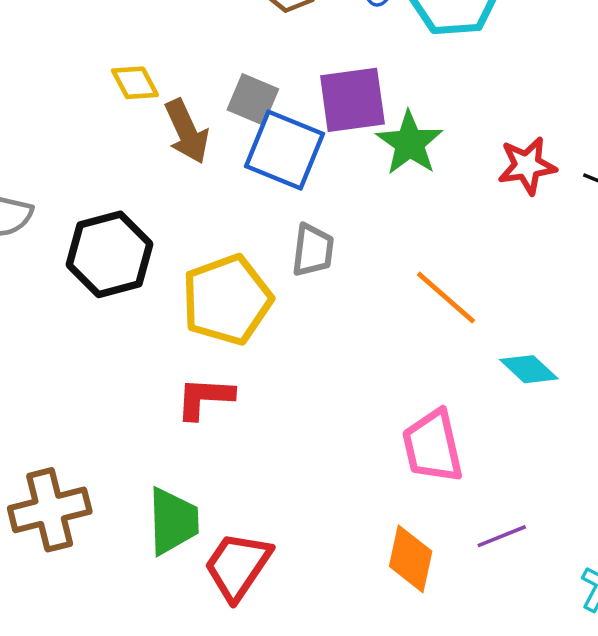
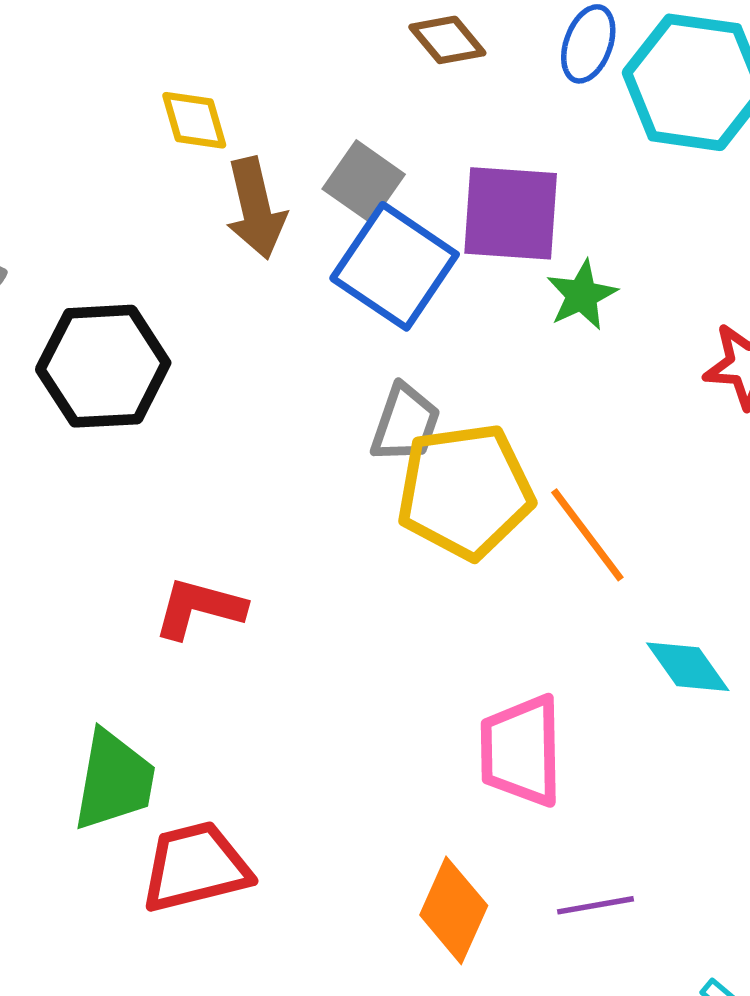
green star: (410, 143) -> (582, 295), size x0.7
yellow pentagon: (227, 300) -> (465, 491), moved
red trapezoid: (238, 566) -> (196, 867), turned 30

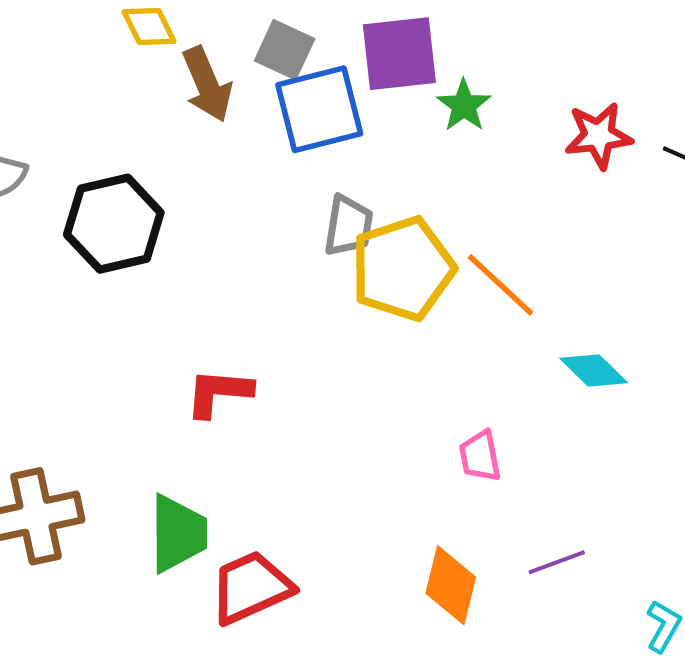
blue square: (395, 266) -> (319, 109), turned -38
pink trapezoid: (521, 751) -> (480, 456), size x0.6

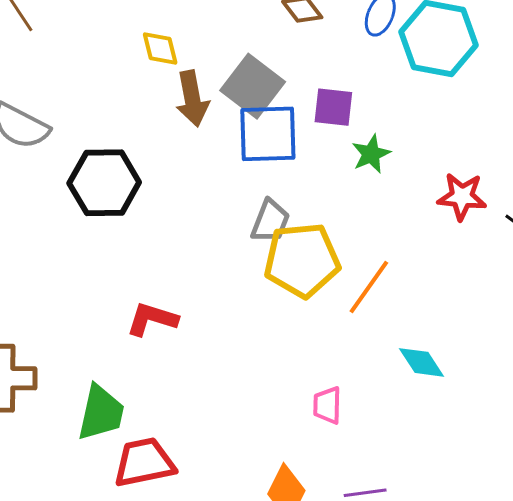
gray square: (285, 50) -> (253, 86), size x1.4
purple square: (399, 54) -> (333, 107), size x0.7
orange line: (501, 285) -> (369, 287), turned 70

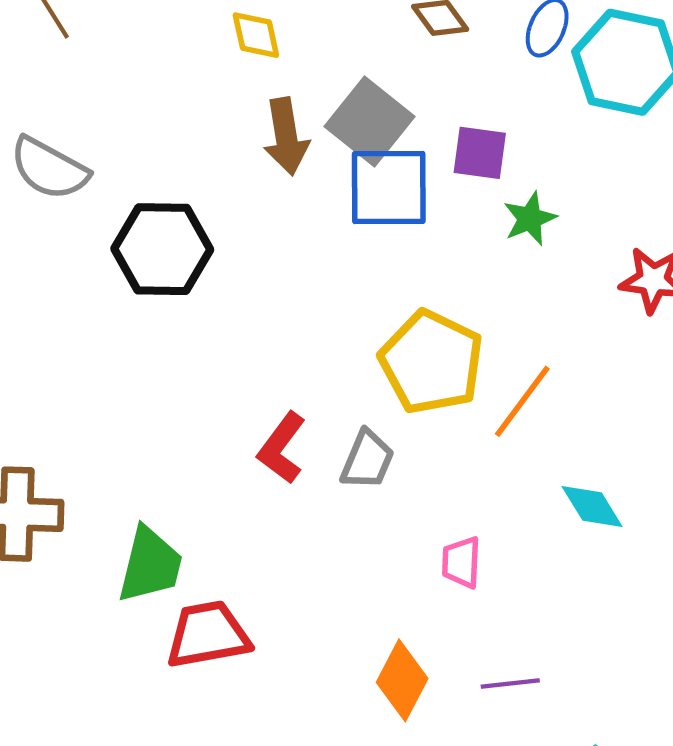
yellow diamond: (160, 48) -> (256, 35), moved
gray trapezoid: (270, 221) -> (367, 460), moved
yellow pentagon: (302, 260) -> (431, 362), turned 30
red L-shape: (152, 319) -> (282, 448), moved, turned -72

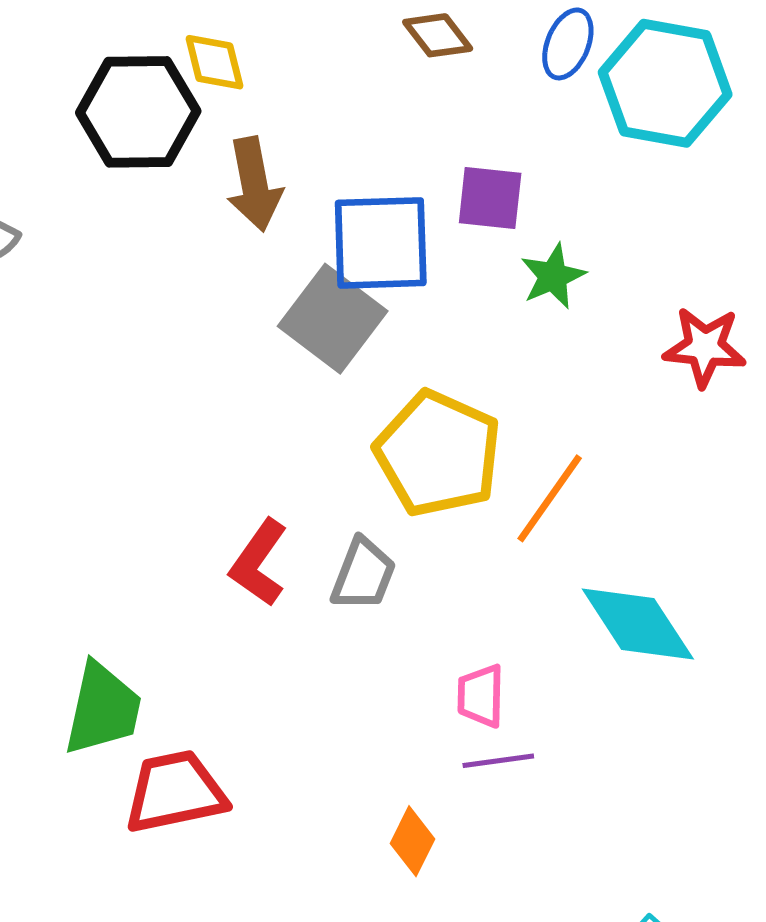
gray square: (369, 121) -> (333, 319), moved
black hexagon: (162, 249) -> (138, 112), moved
cyan diamond: (592, 507) -> (638, 624), size x1.5
orange diamond: (402, 680) -> (413, 841), size x0.7
purple line: (510, 684) -> (498, 761), moved

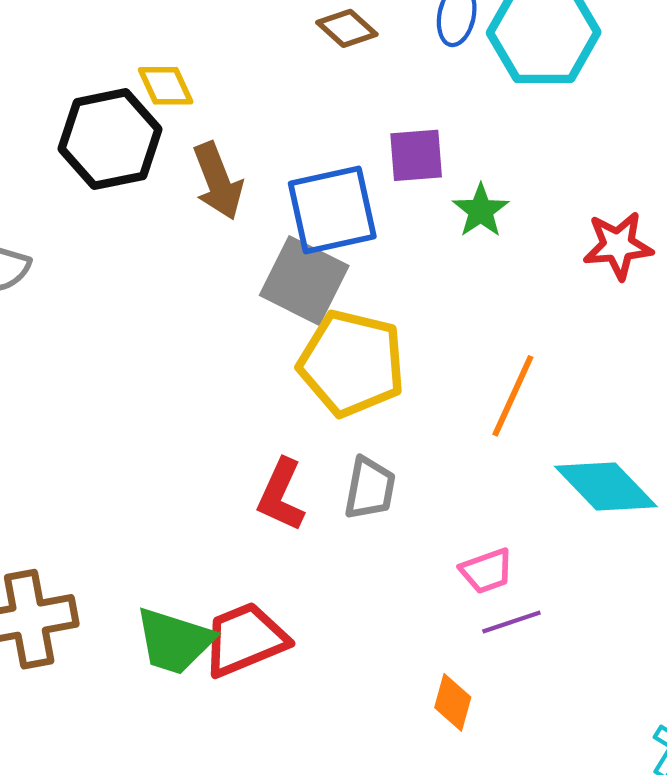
yellow pentagon: (438, 454) -> (352, 363), moved
pink trapezoid: (481, 696) -> (487, 571), turned -100
green trapezoid: (103, 709) -> (174, 641), turned 106
red trapezoid: (175, 792) -> (245, 639), moved

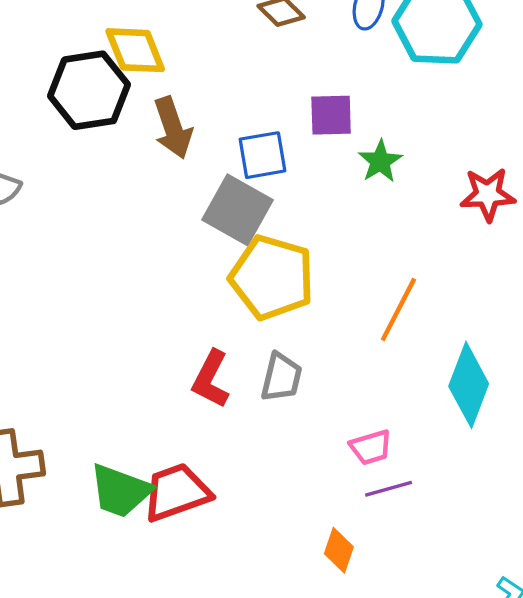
yellow diamond: (166, 86) -> (135, 50), size x1.4
blue square: (332, 210) -> (262, 155), size x0.7
cyan diamond: (606, 486) -> (469, 385), turned 62

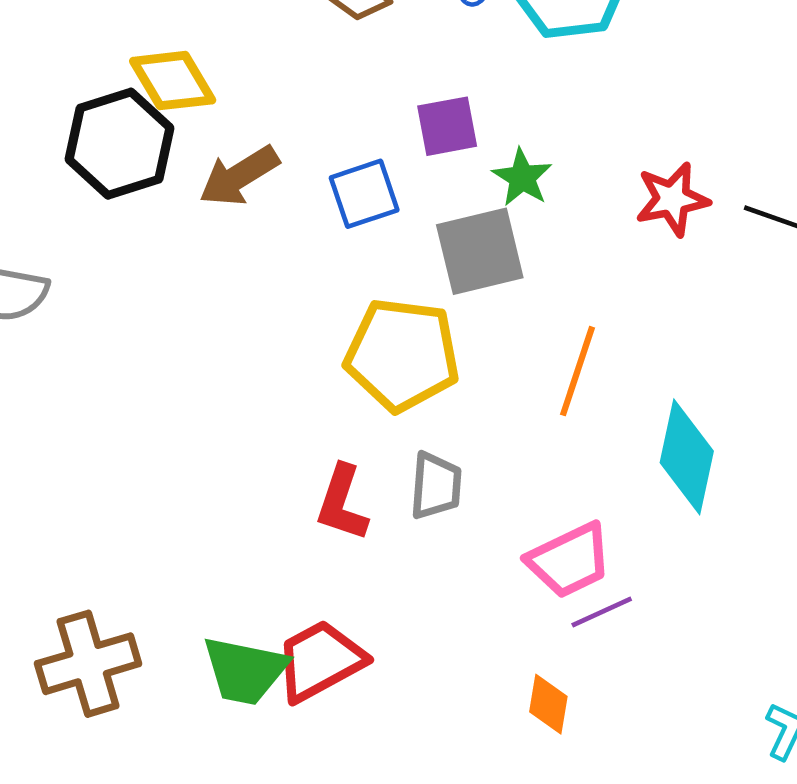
brown arrow: (173, 128) -> (239, 176), turned 86
gray square: (237, 210) -> (480, 251), moved, turned -34
pink trapezoid: (371, 447) -> (569, 560), size x1.5

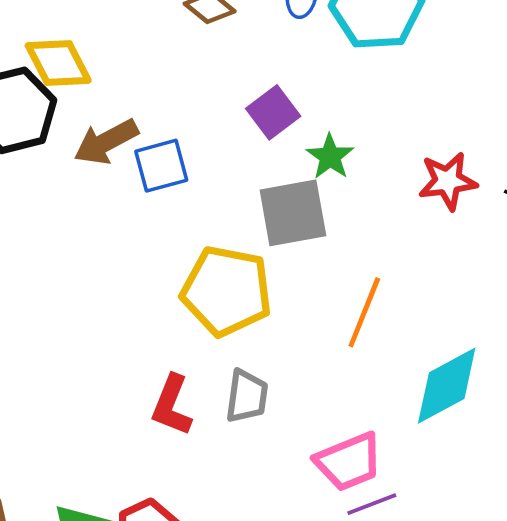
purple square: (447, 126) -> (273, 112), turned -30
blue square: (364, 194) -> (161, 166), moved
cyan diamond: (687, 457) -> (447, 386), turned 46

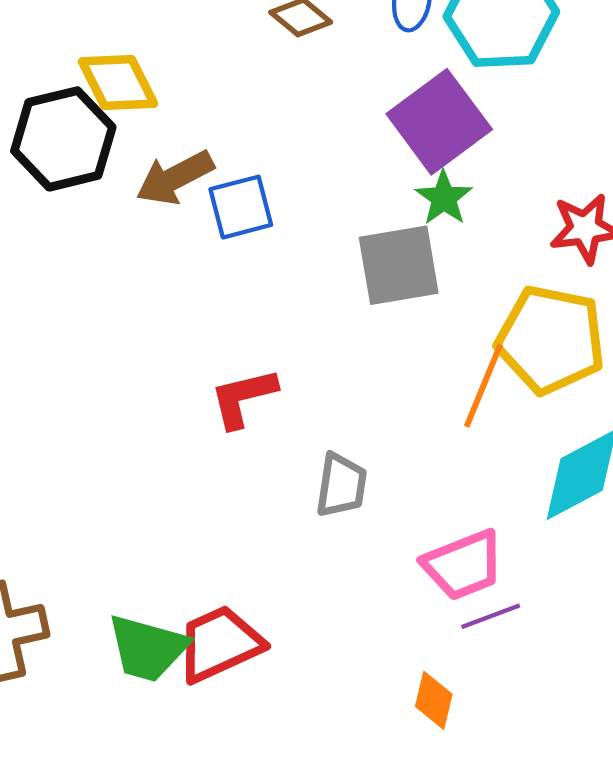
purple square: (273, 112) -> (439, 122), moved, size x1.6
yellow pentagon: (227, 291) -> (551, 340), moved
red L-shape: (172, 405) -> (243, 398), moved, turned 54

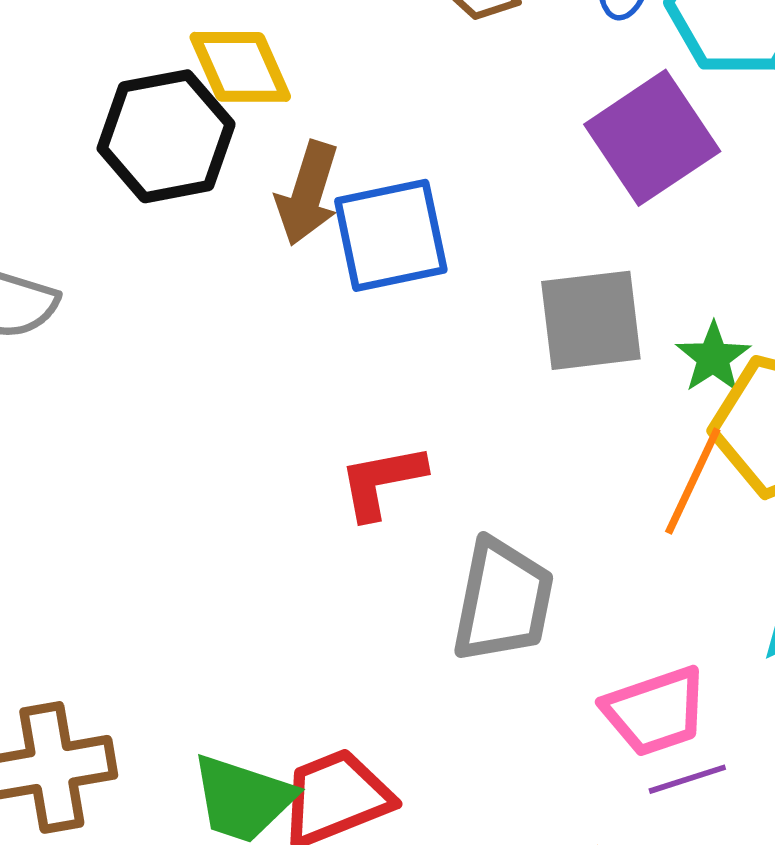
brown arrow: (175, 178) -> (308, 193), turned -48
green star: (444, 198) -> (713, 357), moved
blue square: (241, 207) -> (391, 235), size x1.4
gray trapezoid: (341, 485) -> (503, 601), size x1.5

